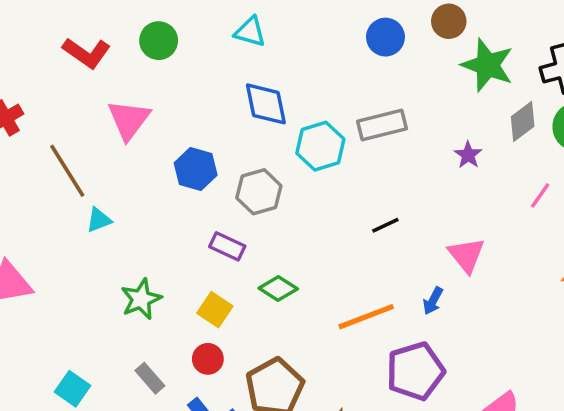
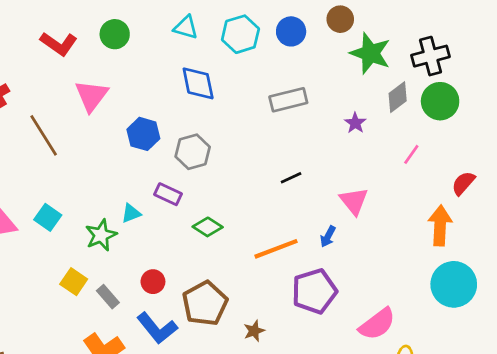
cyan hexagon: (320, 146) -> (240, 34), moved
cyan triangle: (99, 220) -> (131, 213), moved
yellow square: (215, 310) -> (74, 282), moved
cyan square: (72, 389) -> (48, 217), moved

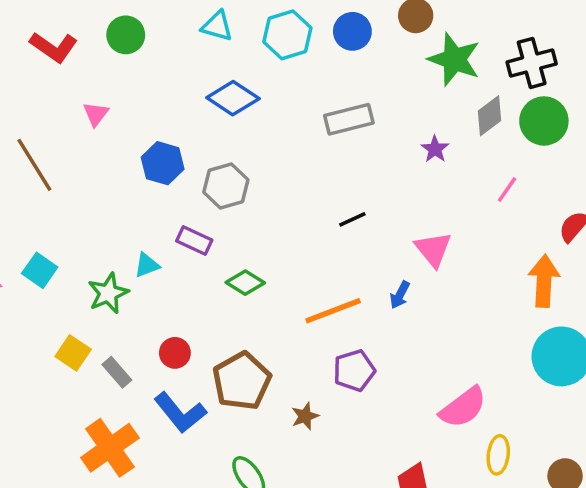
blue diamond: (198, 83) -> (233, 98), turned -45
pink triangle: (91, 96) -> (96, 114), size x0.6
purple pentagon: (314, 291) -> (354, 370), moved, size x0.7

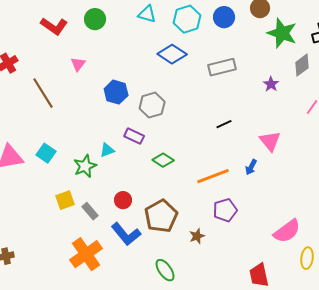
blue diamond: (233, 98) -> (172, 54), moved
yellow square: (73, 353) -> (65, 200), turned 36

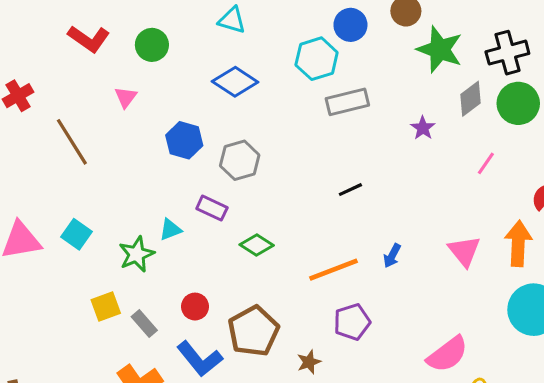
green circle: (95, 19) -> (152, 45), moved
cyan hexagon: (187, 19) -> (317, 59), moved
blue diamond: (172, 54) -> (235, 82), moved
pink triangle: (270, 141) -> (464, 251), moved

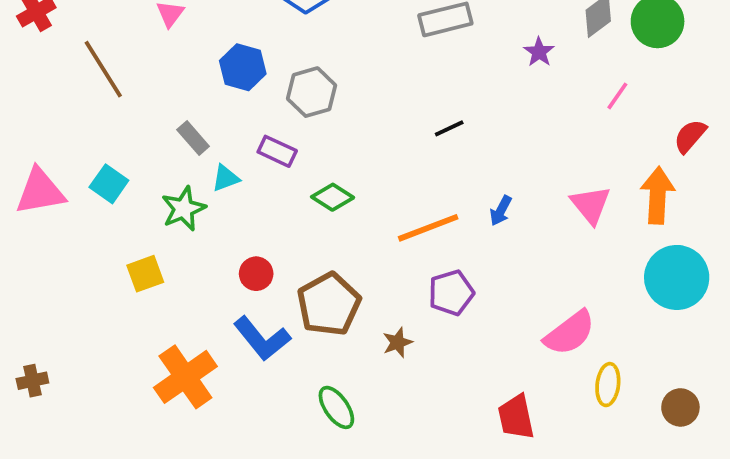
gray rectangle: (144, 323) -> (193, 138), moved

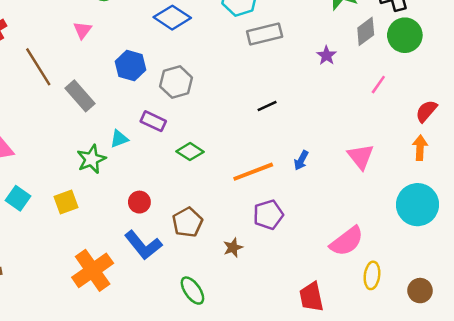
gray rectangle: (193, 138) -> (80, 96), moved, size x1.4
cyan square: (109, 184) -> (18, 198), moved
orange arrow: (658, 195) -> (420, 148), moved, size x0.7
brown pentagon: (329, 304) -> (187, 222), size x0.7

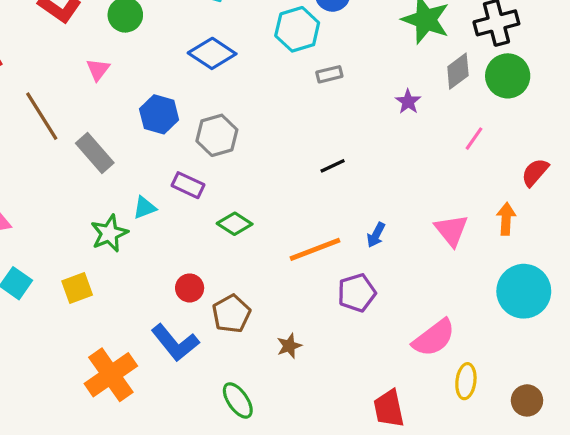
gray rectangle: (265, 34) -> (329, 74), size x0.6
orange arrow: (420, 148) -> (506, 219), moved
red circle: (139, 202) -> (190, 288), moved
purple pentagon: (268, 215) -> (357, 293), moved

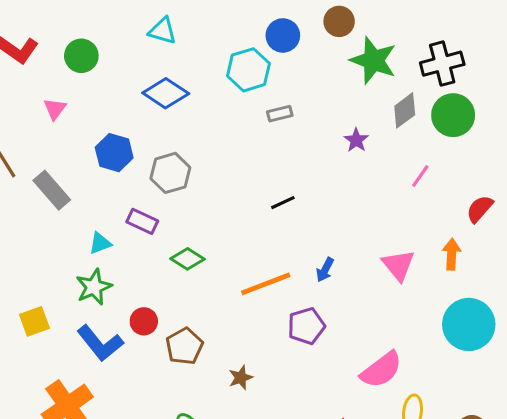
green star: (109, 233) -> (94, 287), moved
blue L-shape: (175, 343) -> (100, 343), moved

